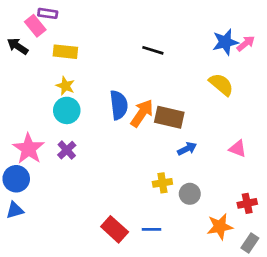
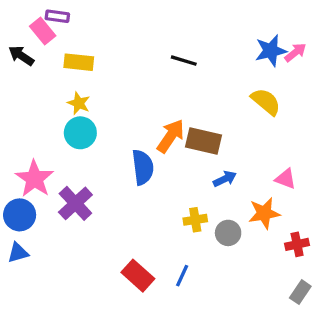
blue semicircle: (119, 105) -> (143, 167), moved
purple cross: (67, 150) -> (75, 203), moved, size x1.5
orange star: (220, 227) -> (264, 213), moved
blue line: (151, 229) -> (182, 276), turned -66

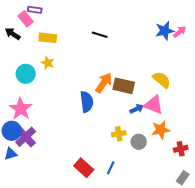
black line: (184, 61) -> (100, 35), moved
yellow semicircle: (266, 102) -> (162, 80), moved
cyan circle: (80, 133) -> (26, 74), moved
pink triangle: (286, 179) -> (154, 105), moved, size x1.5
purple cross: (75, 203) -> (26, 137), moved

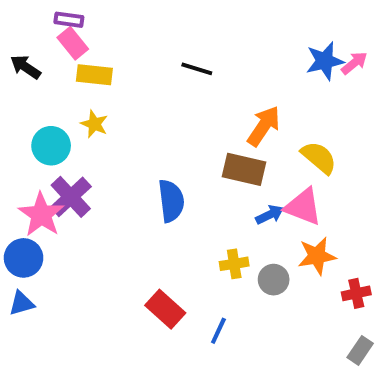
pink rectangle: (26, 19) -> (73, 43), moved
orange arrow: (104, 83) -> (264, 126), moved
purple cross: (26, 137) -> (71, 197), moved
red rectangle: (84, 168) -> (165, 309), moved

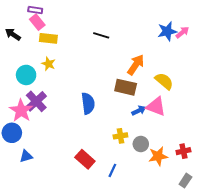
orange star: (317, 256) -> (158, 156), moved
blue triangle: (22, 303) -> (26, 156), moved

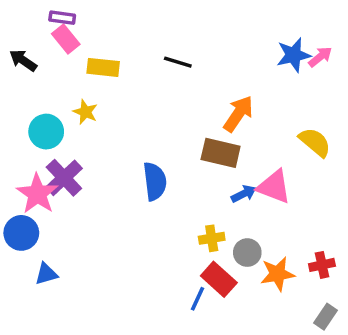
yellow rectangle: (48, 38) -> (103, 67), moved
yellow semicircle: (164, 81) -> (315, 142), moved
red rectangle: (85, 159) -> (219, 279), moved

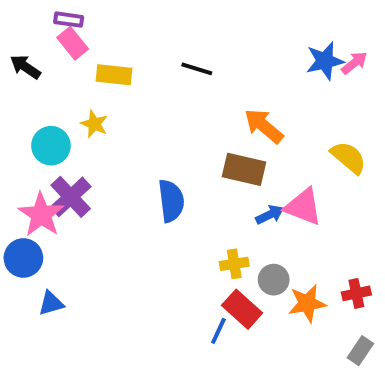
orange arrow: (238, 114) -> (264, 126), turned -84

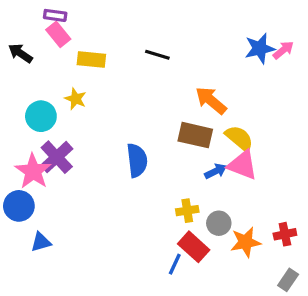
yellow semicircle: (348, 157) -> (239, 138), moved

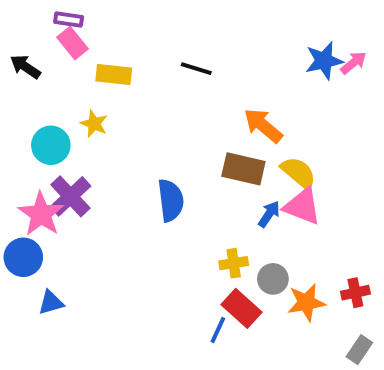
blue arrow: (216, 171) -> (269, 214), turned -30

